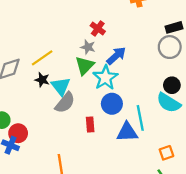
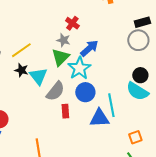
gray semicircle: (65, 103) -> (55, 91), moved

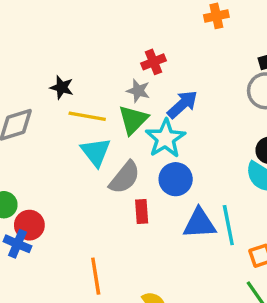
red cross: (72, 23) -> (153, 62), turned 32
yellow line: (21, 50) -> (87, 116), moved, turned 45
black star: (21, 70) -> (62, 87), moved
cyan line: (111, 105) -> (228, 225), moved

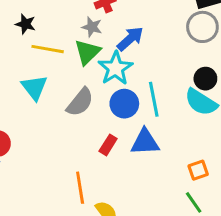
cyan triangle: (96, 152) -> (34, 87), moved
red rectangle: (142, 212) -> (108, 145), moved, turned 36
cyan line: (228, 225) -> (154, 99), moved
orange line: (96, 276) -> (80, 188), moved

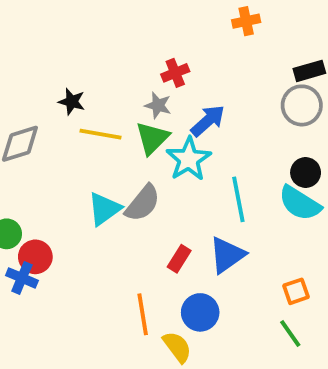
cyan triangle: (34, 87) -> (104, 209), moved, turned 32
blue circle: (124, 104) -> (200, 312), moved
blue triangle: (145, 142) -> (227, 255), turned -32

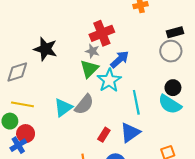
red cross: (175, 73) -> (102, 33), size x1.6
black star: (72, 102) -> (45, 49), size x1.6
yellow line: (100, 134) -> (22, 104), moved
blue cross: (22, 278) -> (18, 145), turned 35

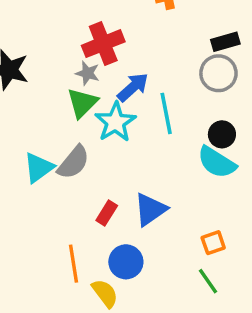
cyan line: (136, 102) -> (166, 113), moved

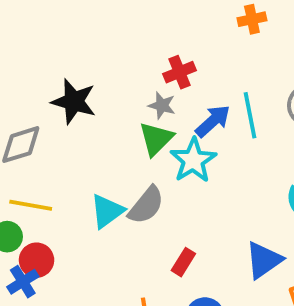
red cross: (103, 44) -> (179, 72), size x0.7
cyan line: (166, 113) -> (250, 115), moved
blue triangle: (150, 209) -> (264, 260), moved

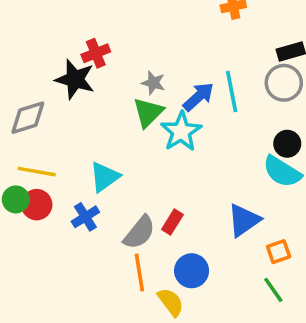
red cross: (179, 72) -> (96, 53), moved
gray semicircle: (146, 205) -> (139, 232), moved
red circle: (37, 260) -> (37, 205), moved
blue cross: (23, 282) -> (85, 217), moved

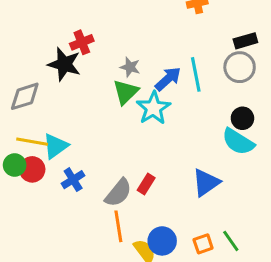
cyan triangle: (105, 177) -> (56, 146), moved
orange square: (279, 252) -> (203, 244), moved
blue circle: (192, 271) -> (162, 241), moved

